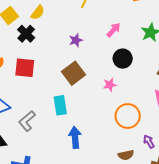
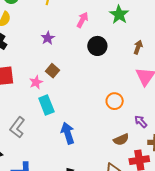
brown square: (73, 73) -> (53, 71), size x0.6
pink star: (110, 85) -> (36, 82), moved
orange circle: (128, 116) -> (115, 101), size x0.7

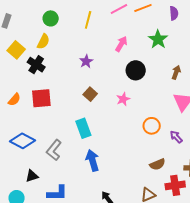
pink star: (36, 82) -> (123, 99), moved
purple arrow: (141, 122) -> (176, 137), moved
blue arrow: (68, 133) -> (92, 160), moved

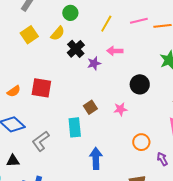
pink arrow: (121, 44) -> (115, 51), moved, turned -133
black cross: (36, 65) -> (76, 49), moved
brown square: (90, 94) -> (90, 107), moved
orange semicircle: (14, 100) -> (14, 91), moved
blue arrow: (92, 160) -> (96, 158), moved

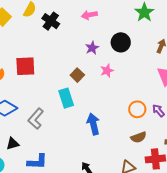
purple star: (94, 63) -> (92, 48), moved
orange circle: (141, 142) -> (137, 109), moved

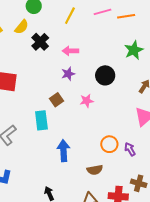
pink arrow: (89, 15) -> (70, 51), moved
purple star: (92, 48) -> (68, 74), moved
brown semicircle: (139, 137) -> (95, 170), moved

